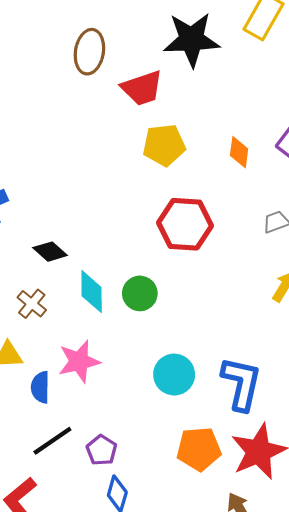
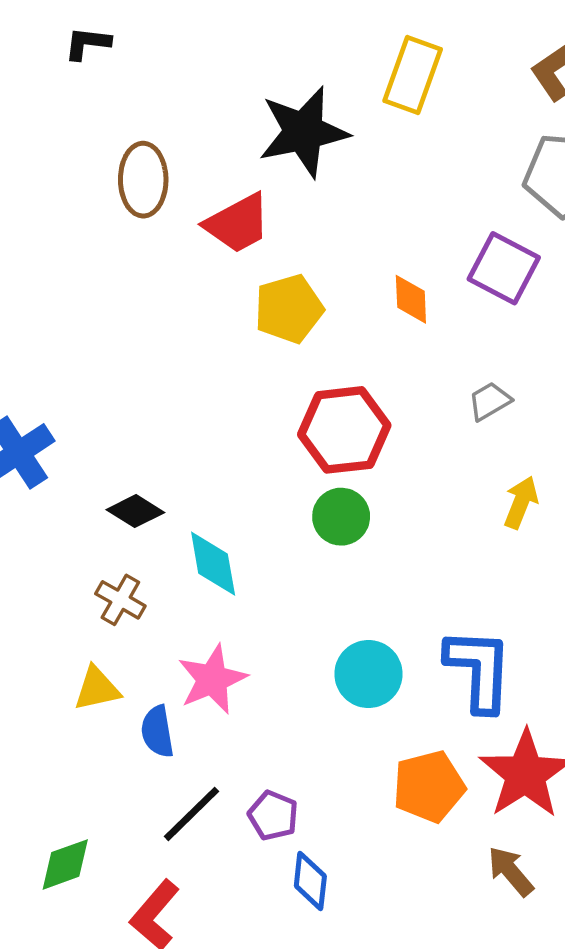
green circle: (140, 293) -> (341, 517), moved

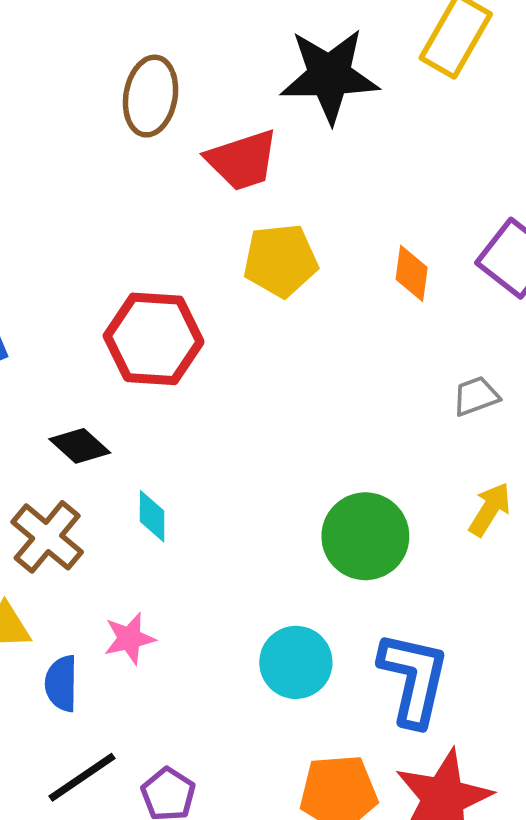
red hexagon: (344, 430) -> (154, 339), moved
green circle: (341, 517) -> (365, 536), moved, size x1.4
cyan diamond: (213, 564) -> (152, 516), size x0.7
brown cross: (120, 600) -> (47, 537), size x1.4
pink star: (212, 679) -> (129, 638), size x0.7

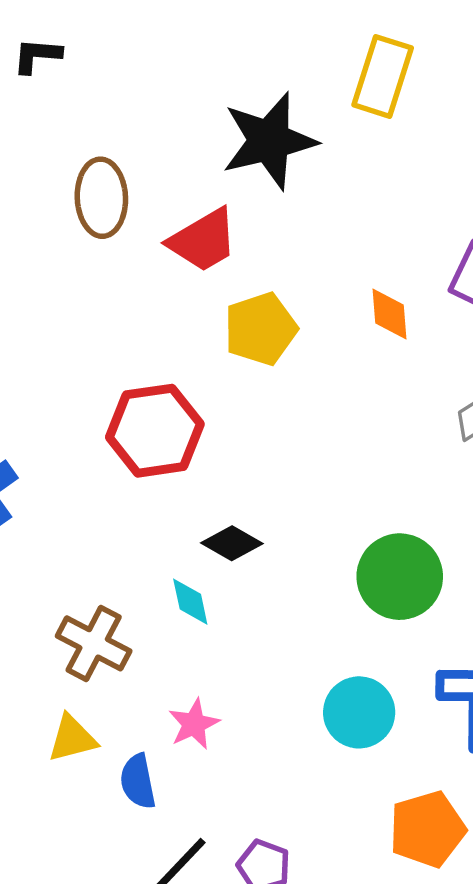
black diamond: (80, 446) -> (232, 543), moved

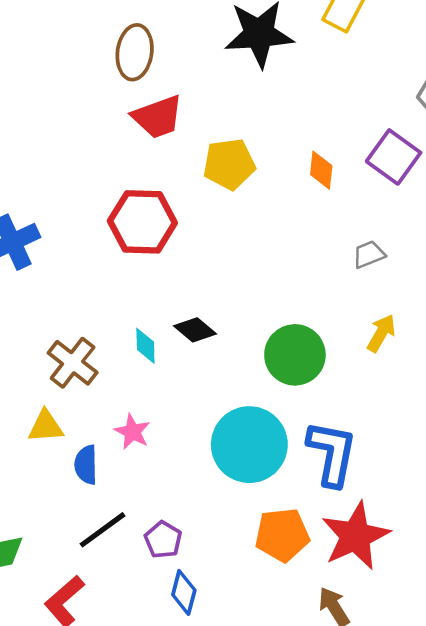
red trapezoid: (203, 240) -> (158, 117), moved
black diamond: (232, 543) -> (195, 330), moved
cyan circle: (359, 712) -> (249, 445), size x1.5
pink star: (194, 724) -> (132, 432), turned -30

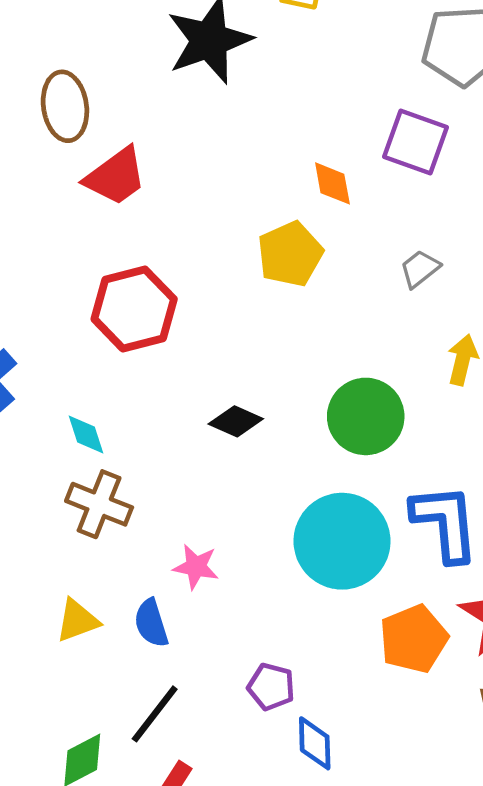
yellow pentagon: (229, 164) -> (290, 254), moved
cyan diamond: (145, 346) -> (86, 434), moved
yellow triangle: (46, 426) -> (77, 620), moved
black line: (103, 530) -> (155, 714), moved

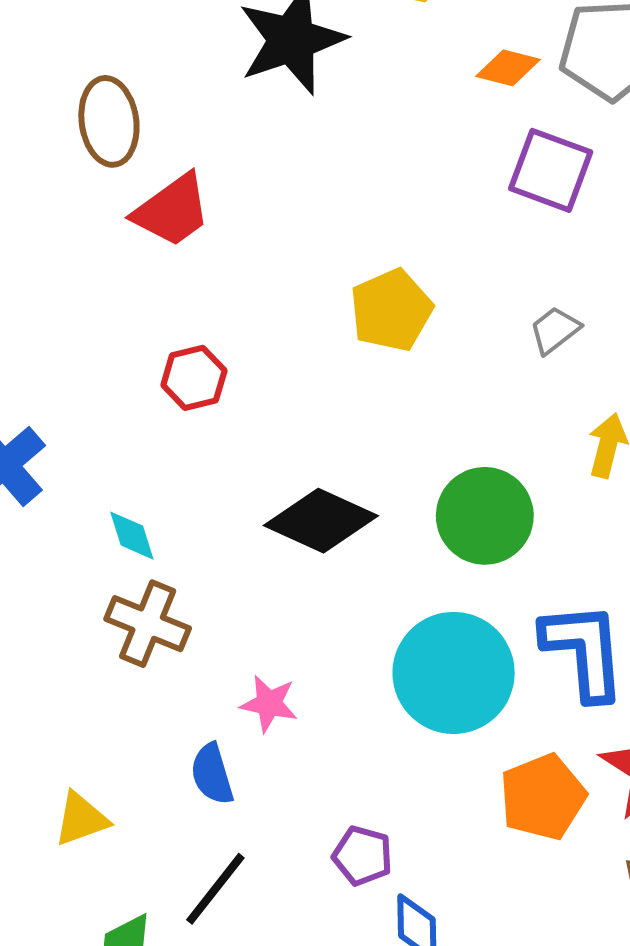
orange diamond: (332, 183) -> (508, 68), moved, turned -66
red hexagon: (134, 309) -> (194, 378), size x0.6
black diamond: (236, 421) -> (321, 521), size x1.6
yellow triangle: (77, 620) -> (81, 819), moved

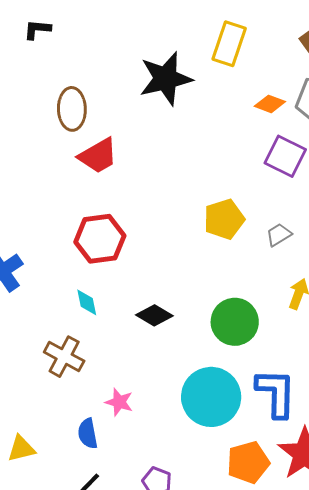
yellow pentagon: (391, 310) -> (224, 219), moved
red hexagon: (194, 378) -> (100, 239), size x1.6
black diamond: (321, 521) -> (154, 315), size x0.7
cyan diamond: (132, 536) -> (87, 302), moved

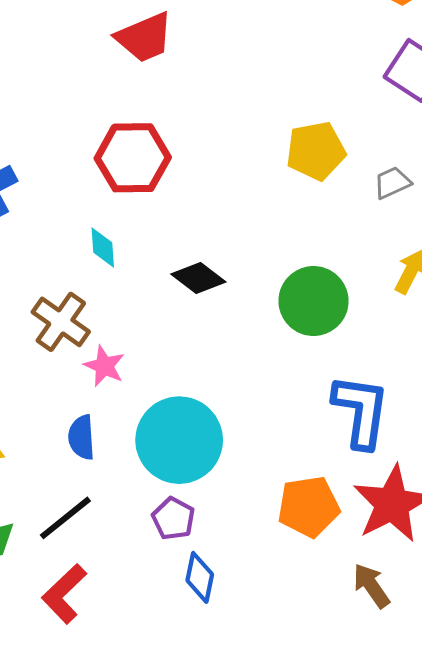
cyan circle: (211, 397) -> (179, 440), moved
pink star: (119, 402) -> (104, 366), moved

